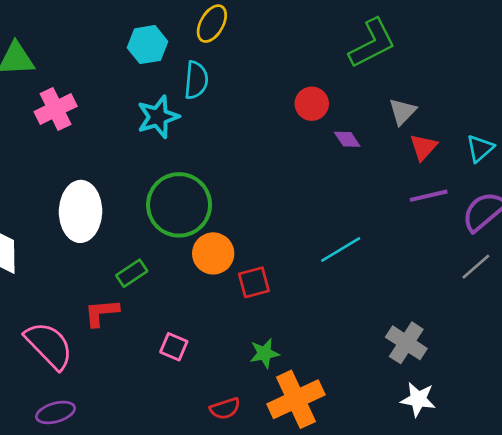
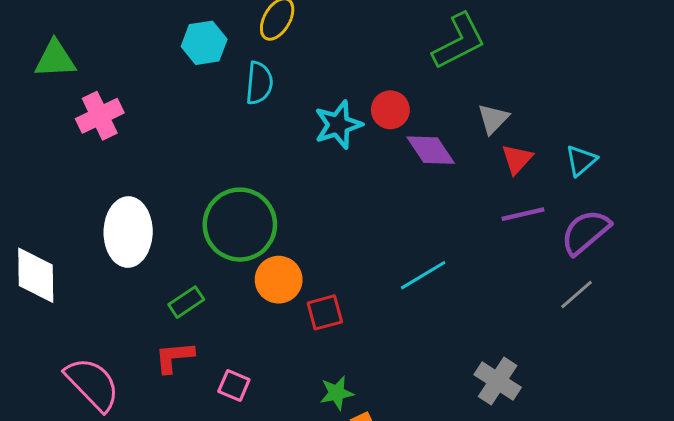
cyan star: (158, 117) -> (338, 125), moved
purple diamond: (347, 139) -> (431, 150), size x1.6
red L-shape: (102, 313) -> (174, 357), moved

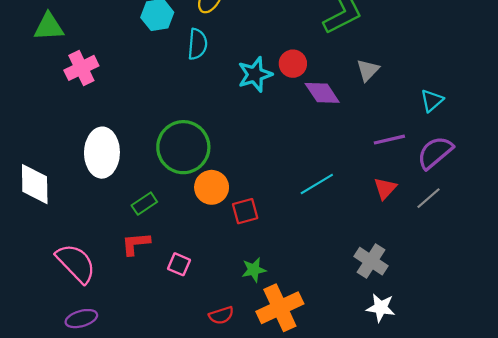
red triangle: (517, 159) -> (385, 188), moved

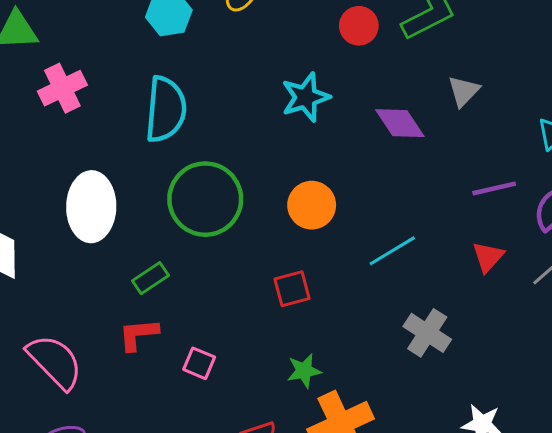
cyan semicircle: (197, 44) -> (166, 109), moved, size x1.5
red circle: (293, 64) -> (359, 26), moved
orange circle: (212, 187) -> (312, 205), moved
gray cross: (371, 261) -> (427, 333), moved

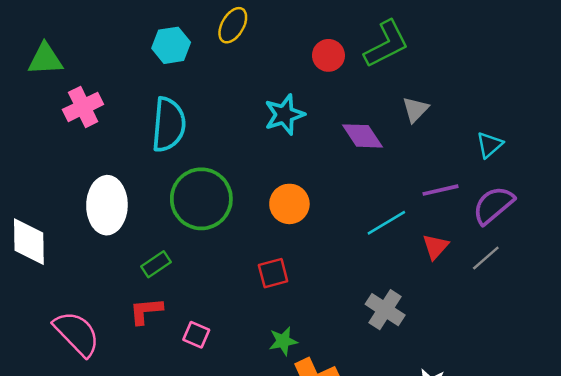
cyan line: (392, 251) -> (386, 223), moved

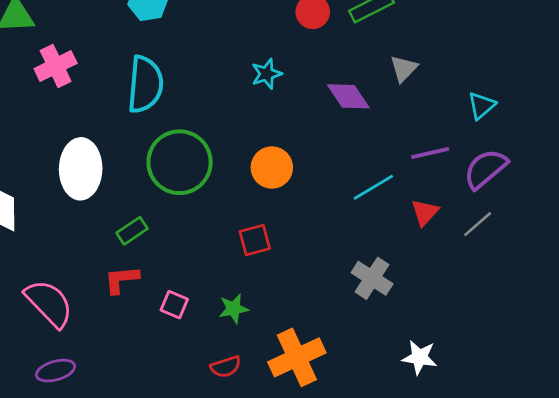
cyan star: (284, 115) -> (267, 74), size x0.7
green star: (283, 341) -> (234, 309), moved

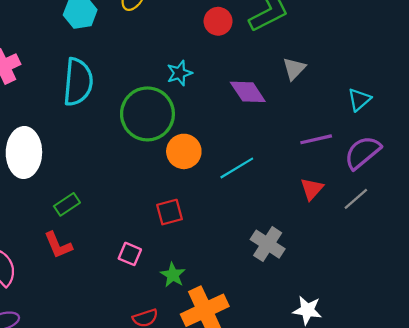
green circle: (180, 162) -> (147, 114), moved
cyan line: (373, 187) -> (237, 168), moved
red L-shape: (122, 280) -> (58, 245), turned -108
pink square: (174, 305) -> (130, 254), moved
green star: (234, 309) -> (173, 275), moved, turned -30

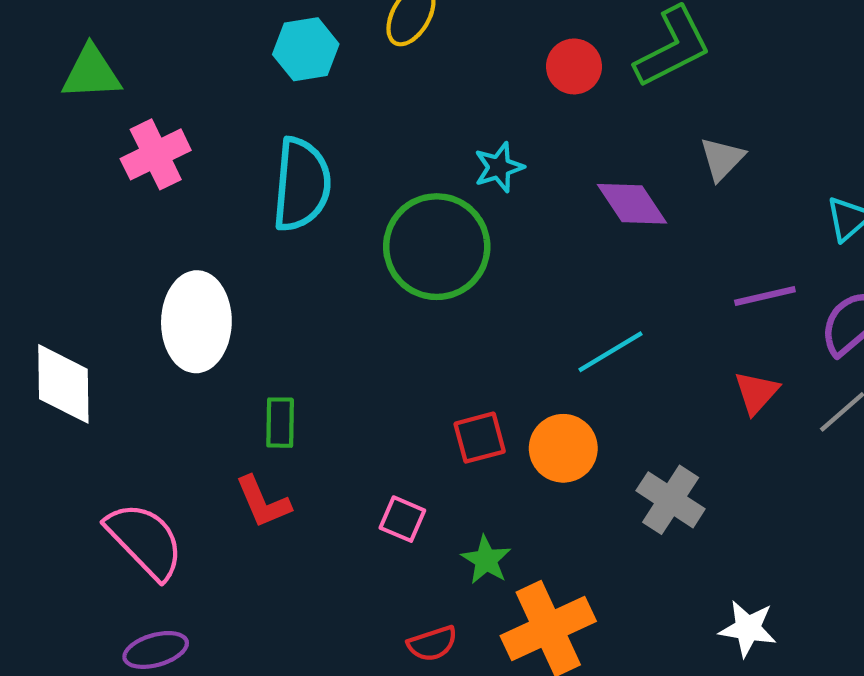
orange circle: (184, 151) -> (563, 448), moved
green rectangle: (67, 204) -> (280, 423), turned -55

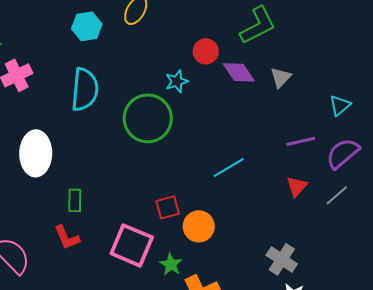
red circle: (574, 66) -> (206, 51), moved
purple diamond: (632, 204) -> (239, 72), moved
orange circle: (563, 448) -> (199, 226), moved
gray cross: (671, 500) -> (282, 259), moved
pink square: (402, 519) -> (132, 245), size x2.0

